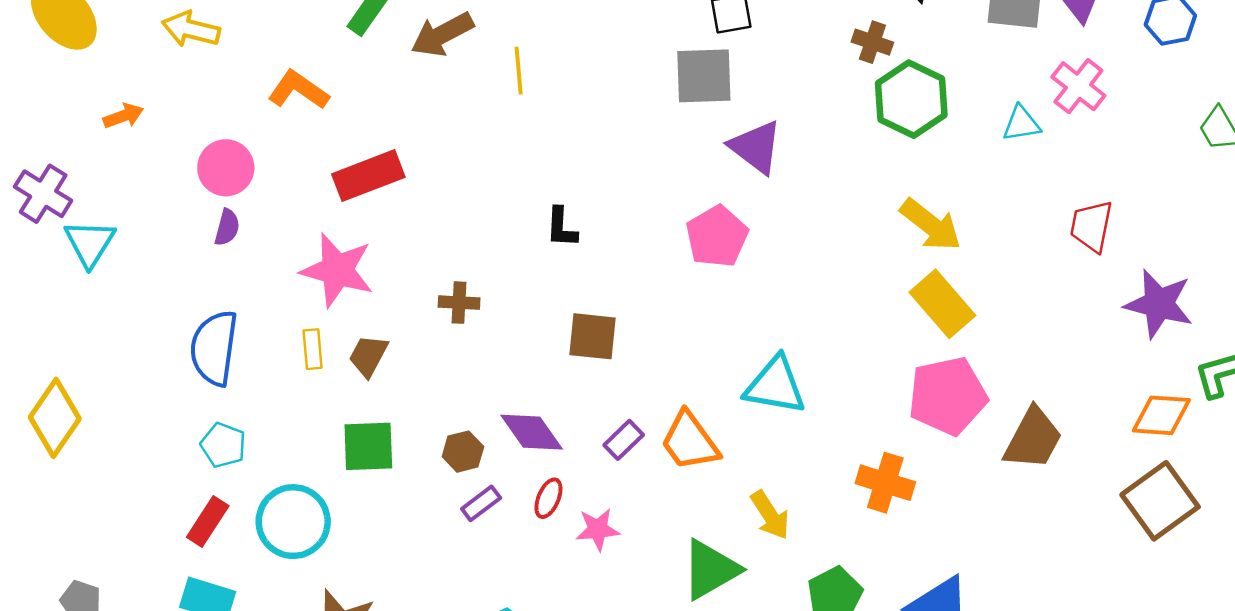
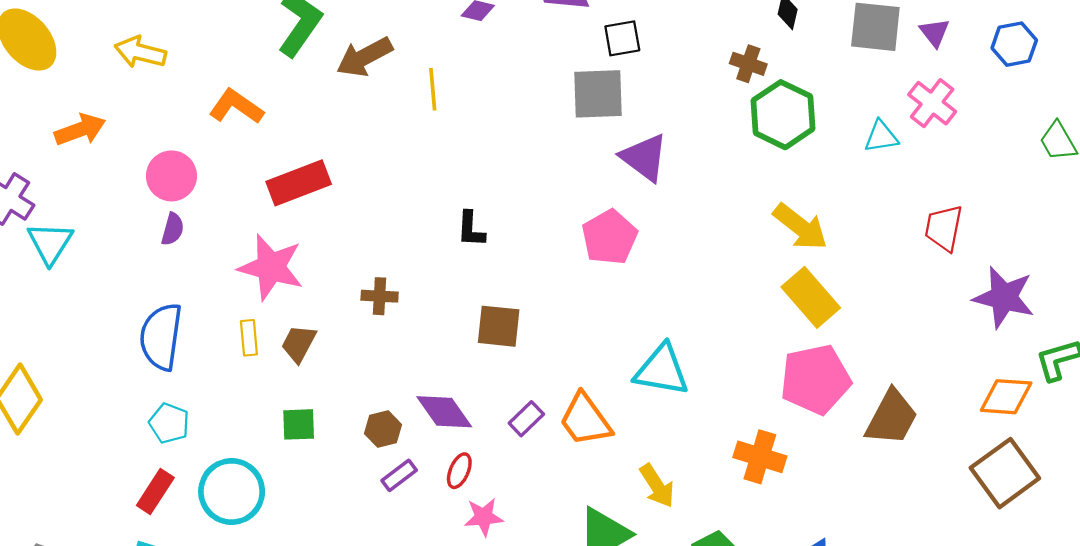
orange arrow: (123, 116) -> (80, 130), size x1.4
green square: (368, 446) -> (299, 424), size x0.7
pink star: (598, 529) -> (484, 517), moved

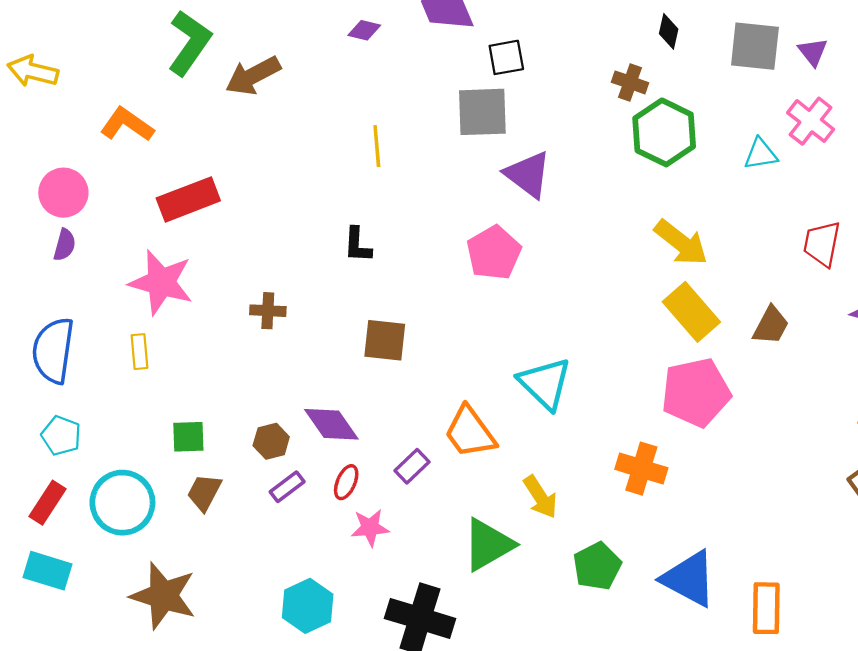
yellow line: (433, 89) -> (377, 146), moved
brown trapezoid: (299, 344) -> (204, 492), moved
cyan triangle: (662, 370) -> (545, 383), turned 34
brown trapezoid: (892, 418) -> (771, 325), moved, size x0.7
purple rectangle: (526, 419) -> (412, 466), moved

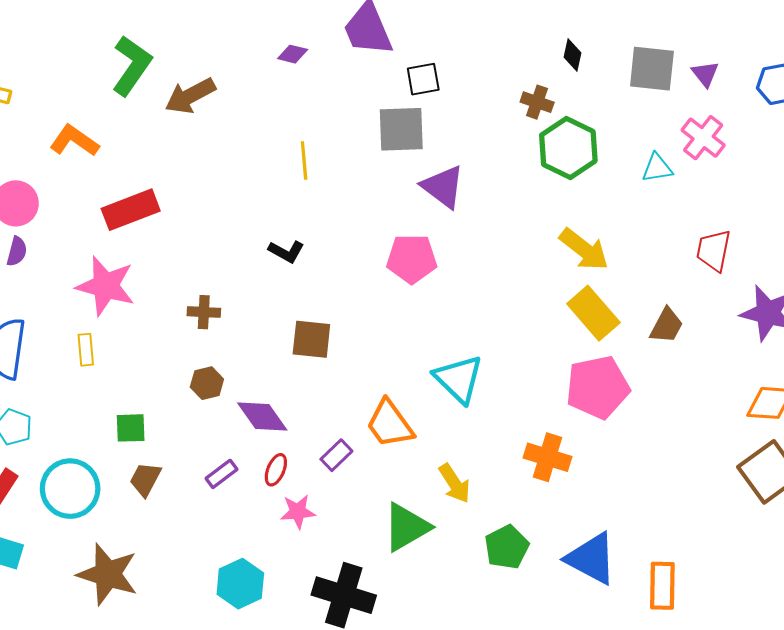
black L-shape: (358, 245) -> (286, 251), turned -64
pink pentagon: (494, 253) -> (412, 259), turned 30
brown hexagon: (271, 441) -> (207, 383), moved

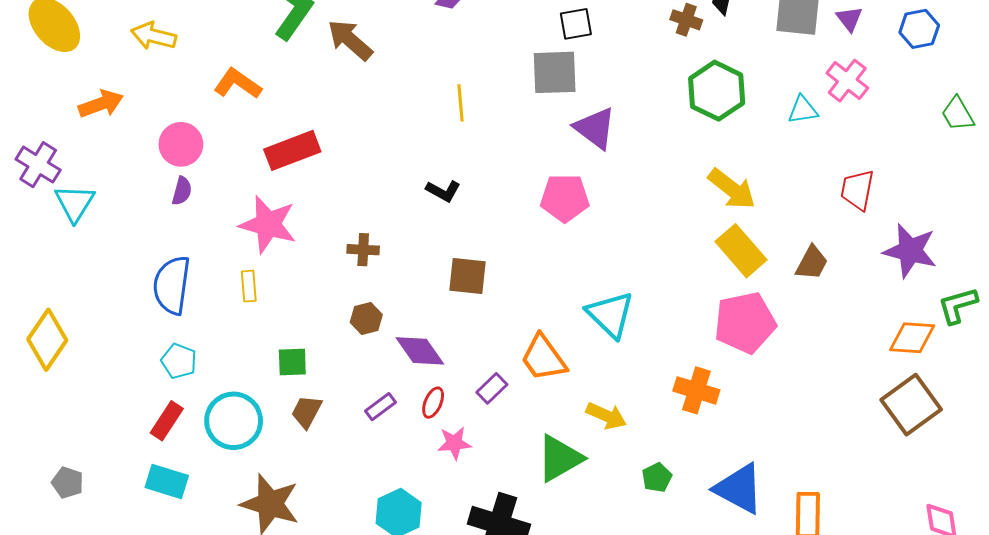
brown arrow: (190, 96) -> (350, 40), turned 69
brown cross: (537, 102) -> (686, 20), moved
yellow arrow: (454, 483) -> (606, 416), turned -33
green pentagon: (507, 547) -> (657, 478), size x0.7

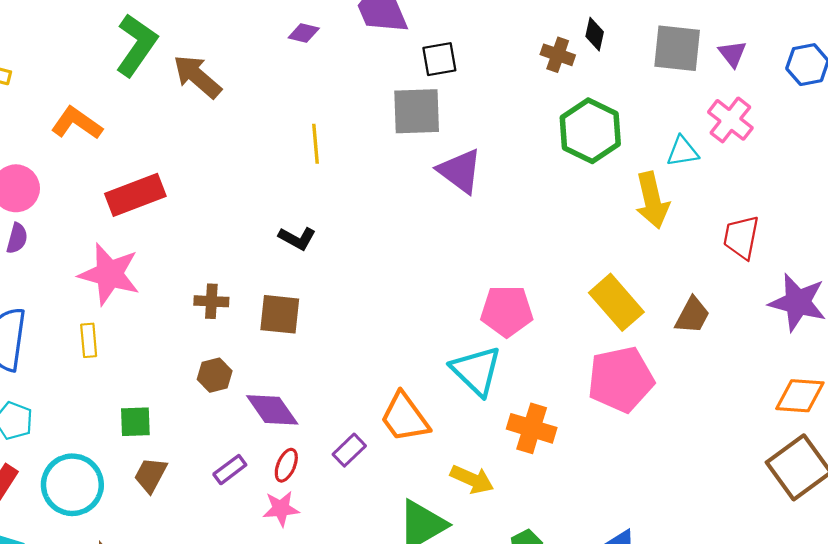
yellow arrow: (732, 189) -> (652, 200), moved, turned 39
pink pentagon: (565, 198) -> (507, 311), moved
brown square: (468, 276) -> (280, 314), moved
orange cross: (696, 390) -> (532, 428), moved
pink star: (454, 443) -> (281, 509), moved

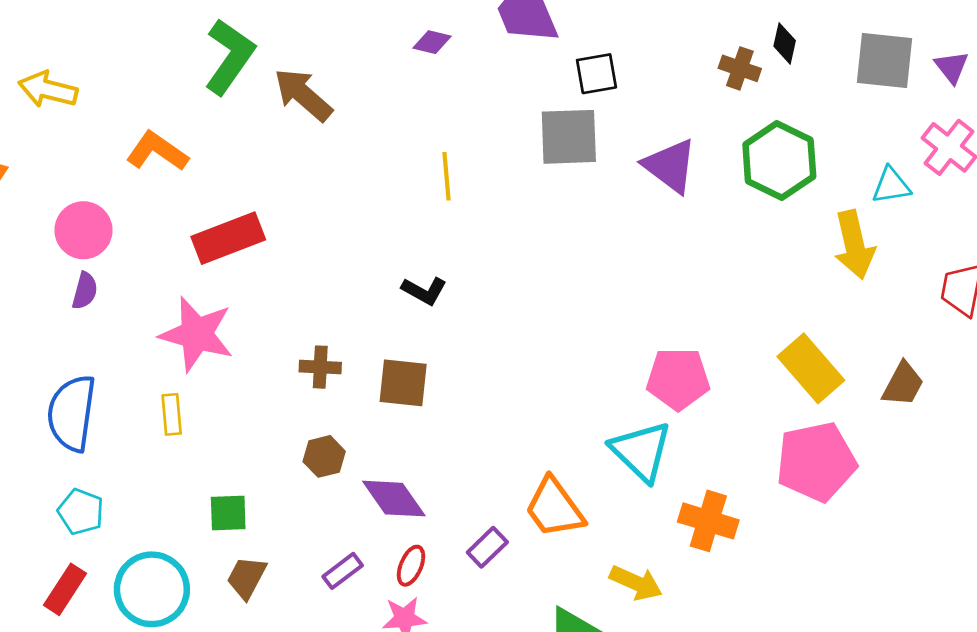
purple triangle: (460, 171) -> (670, 166), moved

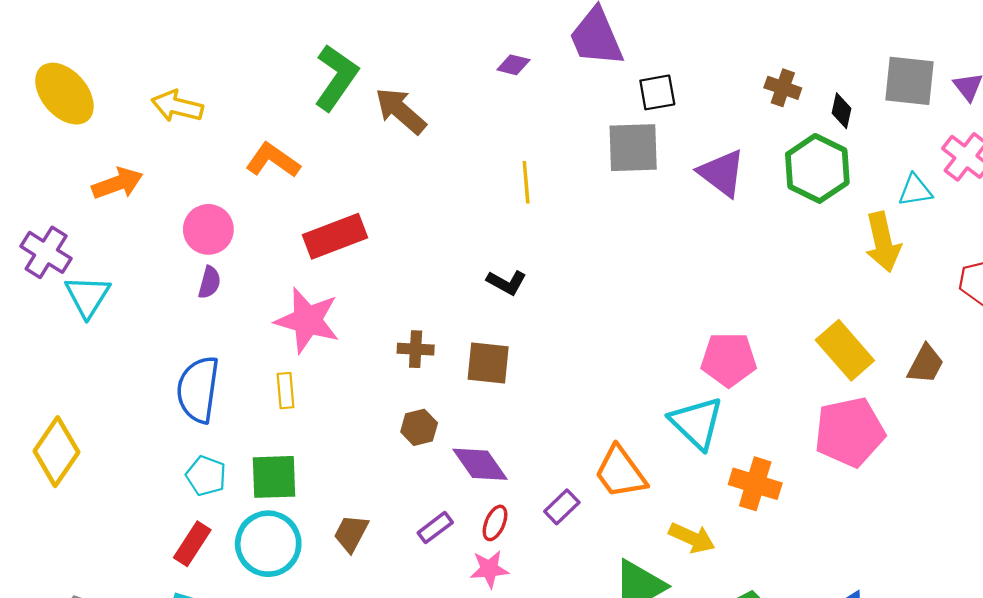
black diamond: (785, 43) -> (842, 111), moved
green square: (228, 513) -> (274, 477), moved, size x1.4

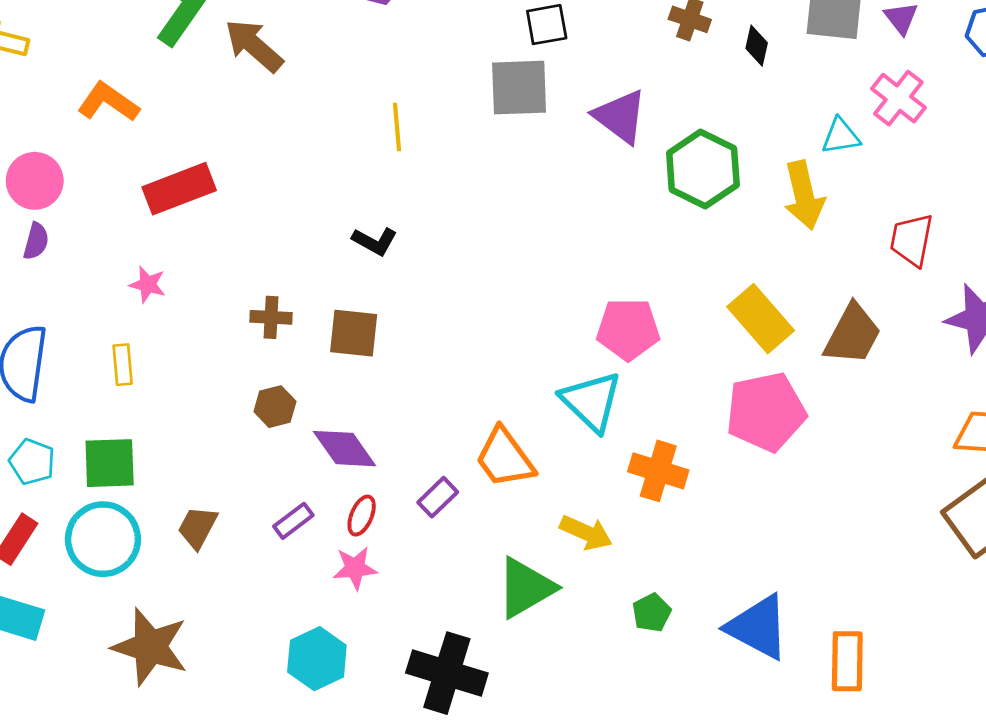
green hexagon: (817, 168) -> (703, 169), moved
pink star: (307, 320) -> (148, 285), size x0.5
brown trapezoid: (926, 364) -> (853, 334), size x1.4

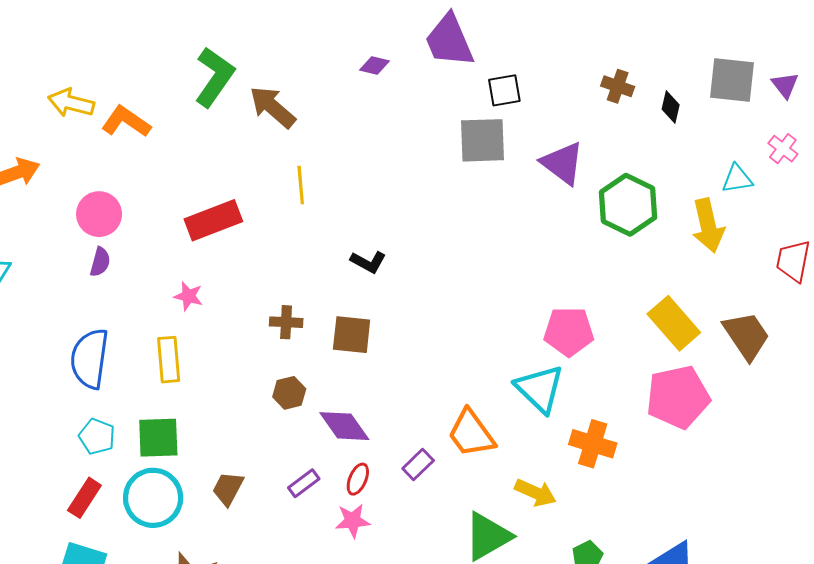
pink cross: (898, 98) -> (783, 149), size x0.7
orange L-shape: (108, 102) -> (126, 122), moved
yellow line: (397, 127) -> (301, 185), moved
brown trapezoid: (853, 334) -> (747, 336), turned -62
yellow rectangle: (123, 365) -> (169, 360), size x1.4

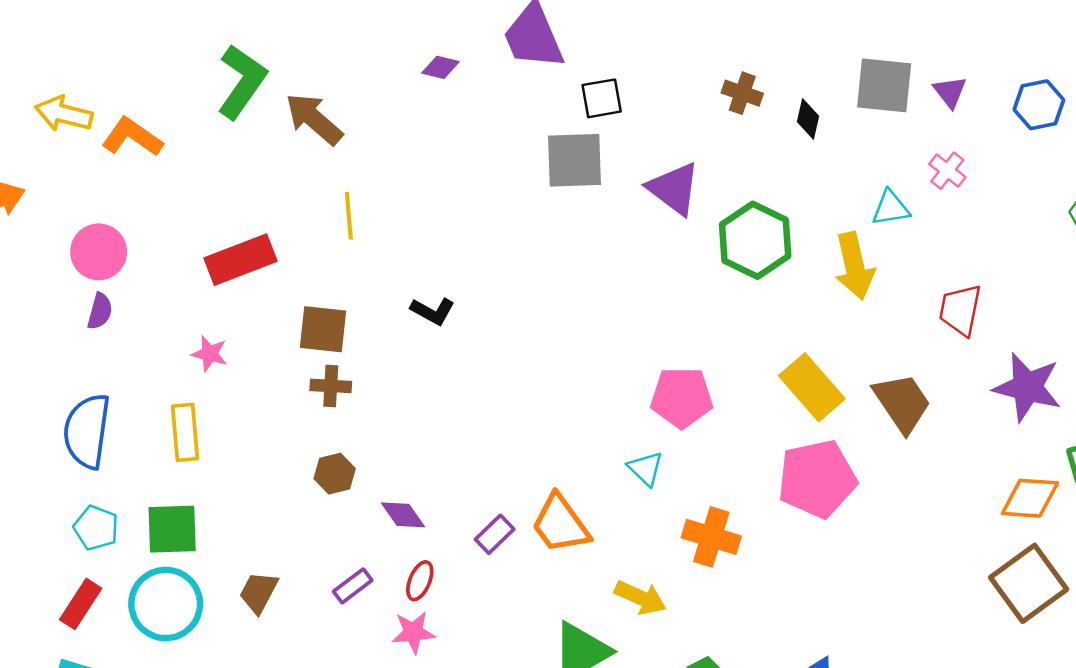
brown square: (352, 335) -> (323, 329), moved
cyan triangle: (540, 389) -> (646, 469), size x0.6
purple diamond: (344, 426) -> (403, 515), size x0.7
purple rectangle: (418, 465) -> (495, 534), moved

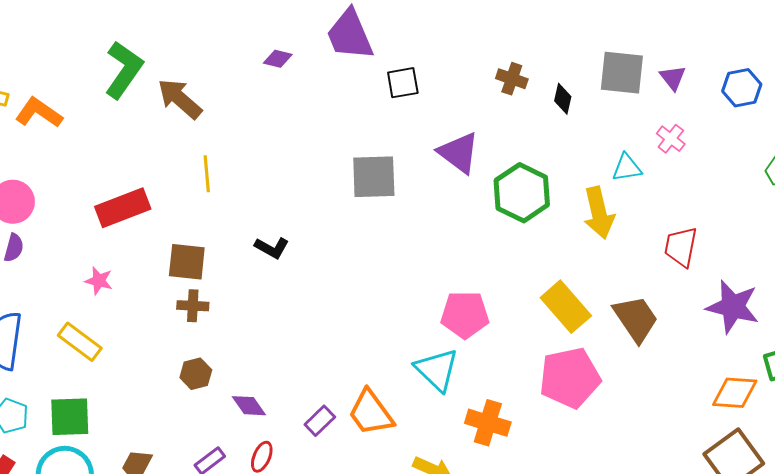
gray square: (575, 160) -> (374, 177), moved
yellow rectangle: (185, 432) -> (80, 342), turned -48
cyan triangle: (646, 469) -> (437, 370), size x1.6

